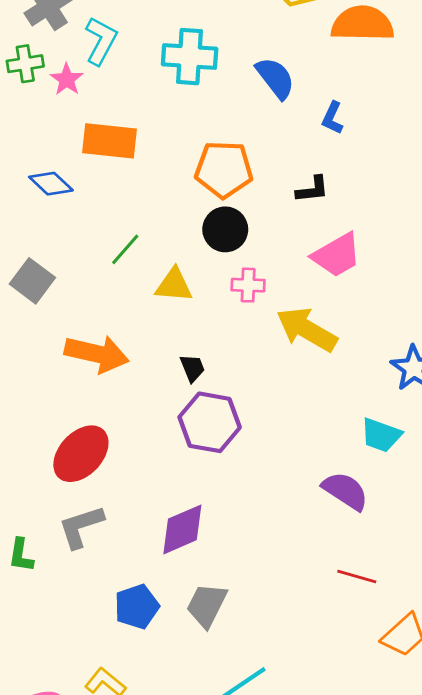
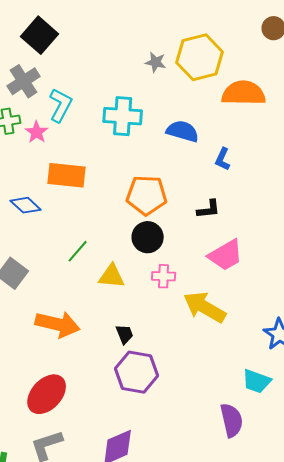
blue semicircle: (275, 78) -> (183, 131), turned -36
purple semicircle: (345, 491) -> (232, 420), turned 44

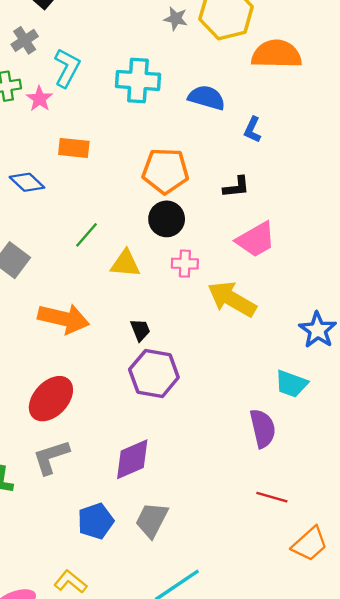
gray cross: (24, 81) -> (25, 40), size x0.7
orange rectangle: (67, 175) -> (74, 148), size x0.7

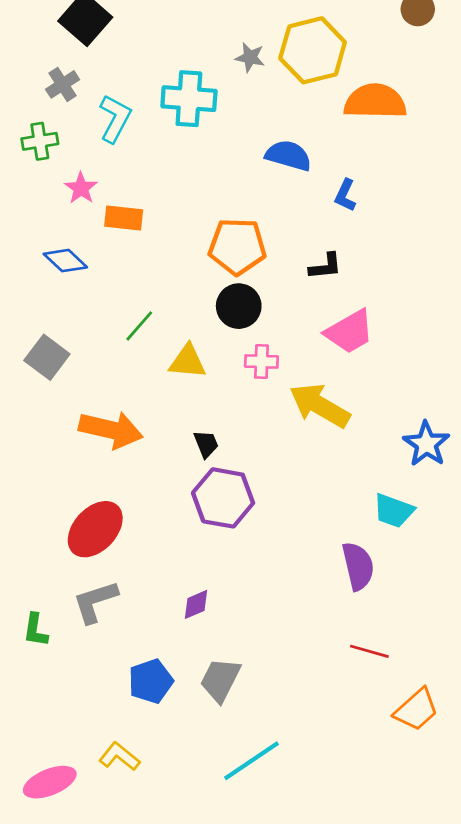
cyan cross: (138, 80) -> (189, 99), moved
pink star: (40, 99) -> (81, 188), moved
purple diamond: (132, 459) -> (196, 604), size x0.6

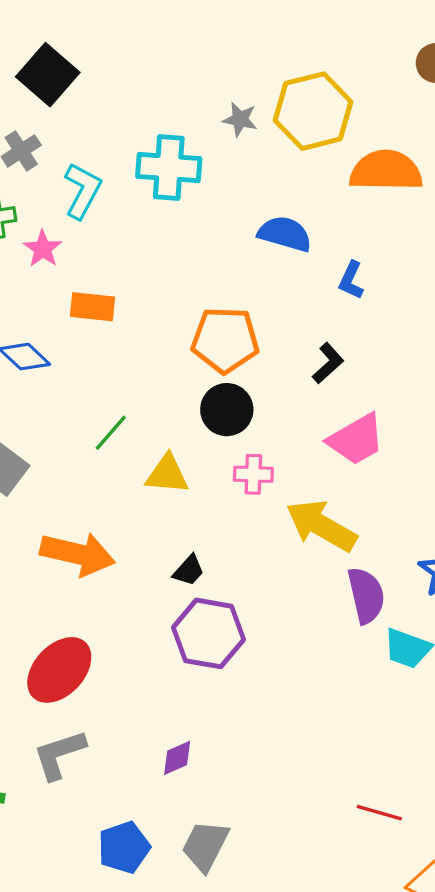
pink star: (81, 188) -> (43, 249), moved
black L-shape: (325, 266) -> (328, 363), turned -36
black trapezoid: (206, 444) -> (189, 570), turned 64
purple semicircle: (358, 566) -> (366, 595), moved

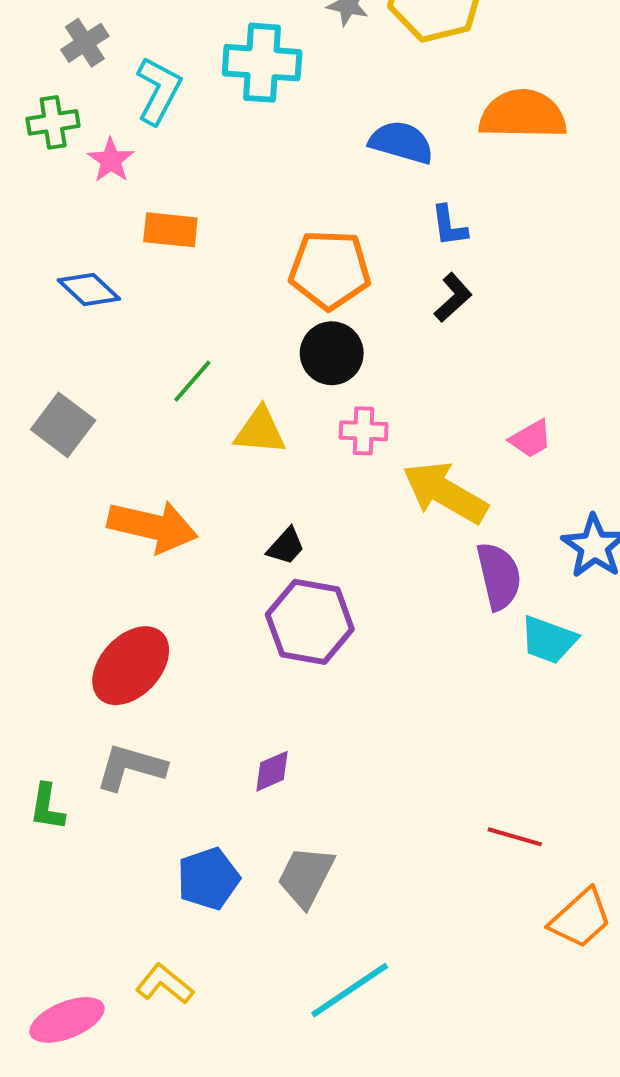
orange semicircle: (386, 171) -> (523, 114), moved
blue L-shape: (351, 280) -> (449, 226), moved, turned -33
pink trapezoid: (356, 439) -> (531, 439), moved, size x0.6
gray L-shape: (59, 755) -> (131, 767), turned 34

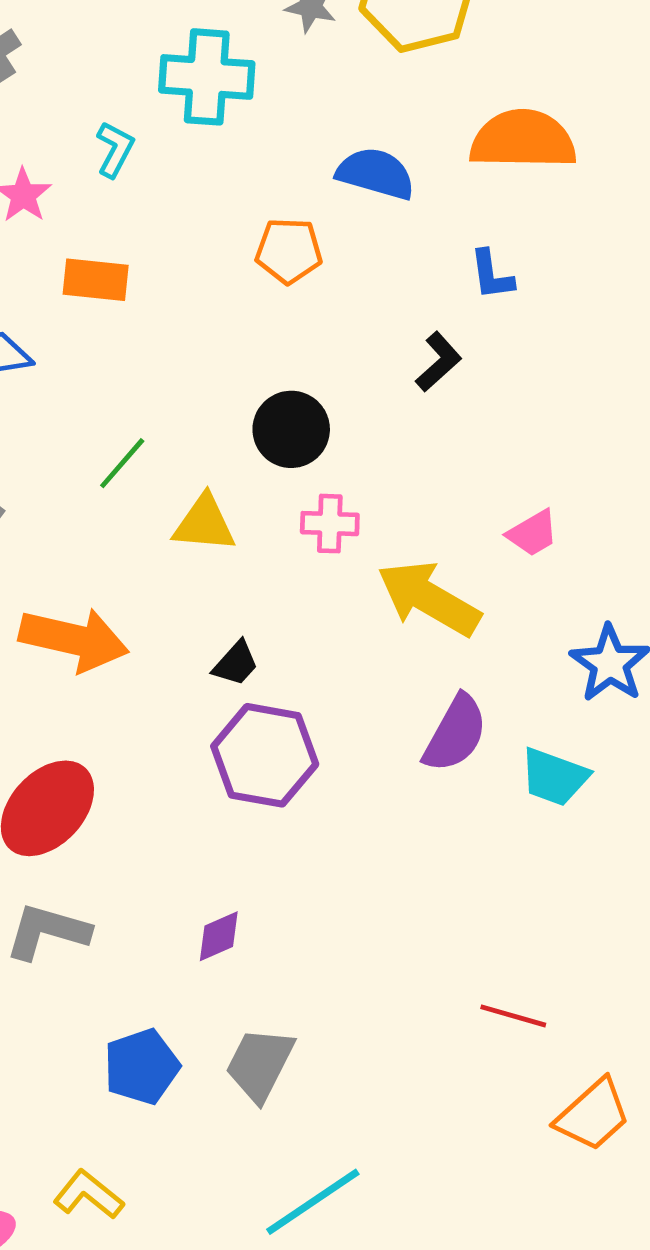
cyan L-shape: (159, 91) -> (115, 149), moved, size x0.7
blue L-shape: (449, 226) -> (492, 275), moved
orange pentagon: (330, 270) -> (289, 251), moved, size x0.7
purple semicircle: (499, 576) -> (455, 734), moved, turned 42

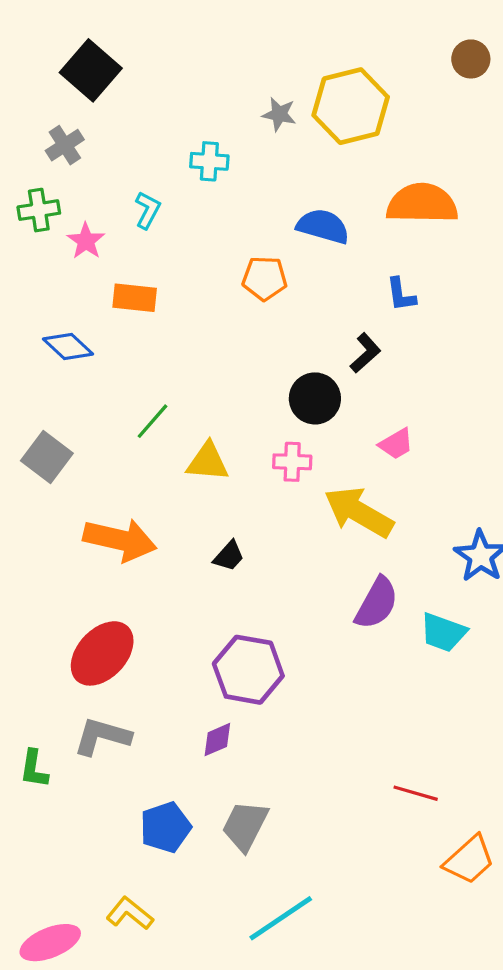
cyan cross: (207, 77) -> (209, 161), size x0.6
black circle: (291, 429) -> (315, 398), moved
pink trapezoid: (533, 533) -> (396, 444), moved
purple hexagon: (265, 755) -> (248, 670), moved

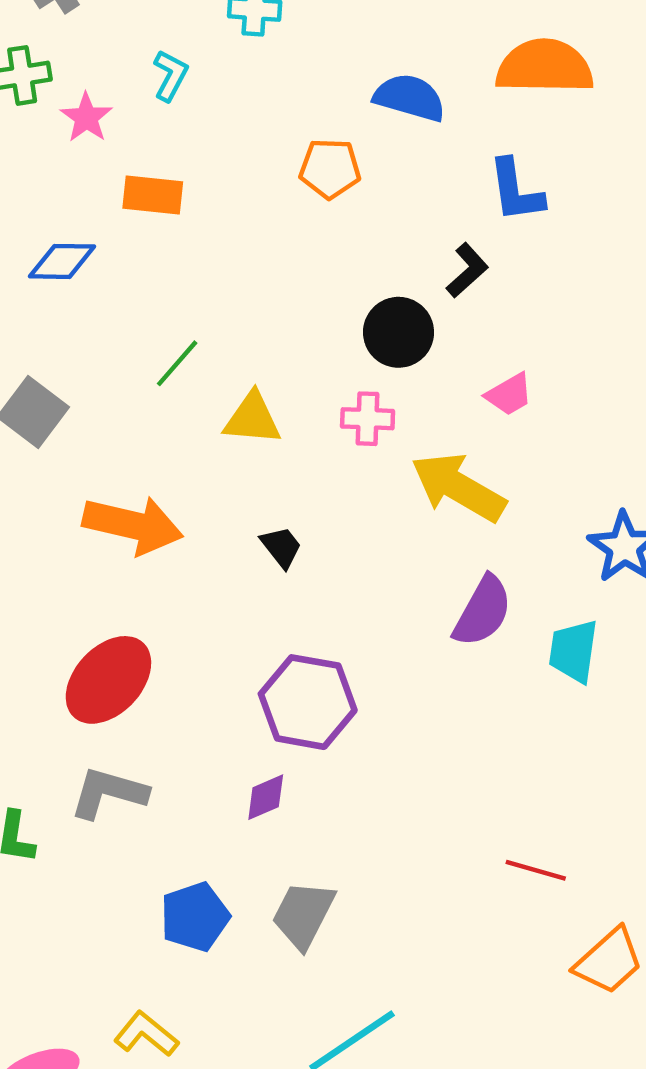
blue L-shape: (401, 295) -> (516, 191), size x1.4
blue diamond: (68, 346) -> (62, 261), turned -42
black trapezoid: (229, 556) -> (281, 547), turned -80
cyan trapezoid: (443, 632) -> (573, 651), turned 78

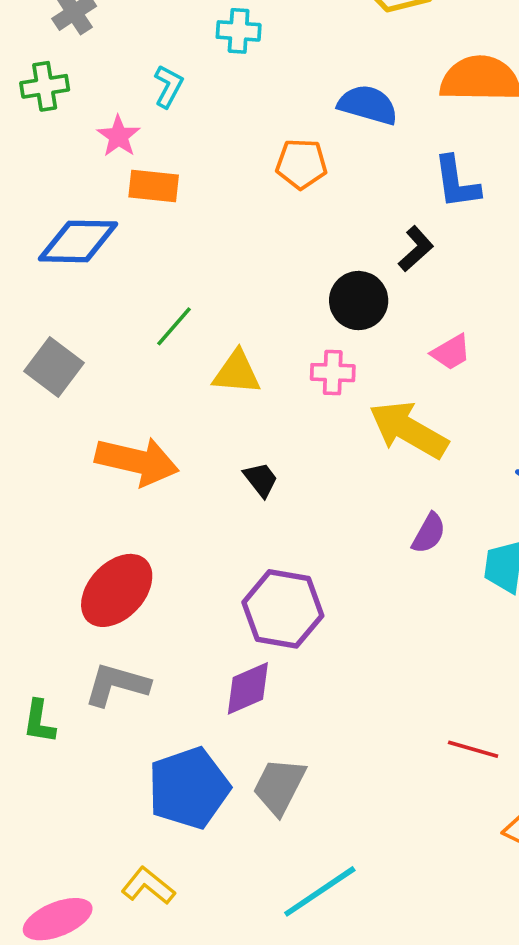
pink star: (86, 118) -> (119, 136), moved
blue diamond: (62, 261) -> (78, 241), size x1.4
purple semicircle: (483, 611) -> (429, 533), size x0.7
purple diamond: (266, 797) -> (248, 688), size x1.4
blue pentagon: (195, 917) -> (189, 788), size x1.4

